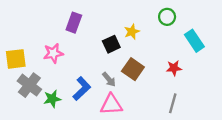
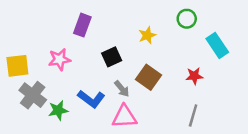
black square: (111, 44) -> (112, 57), moved
blue L-shape: (82, 89) -> (91, 99), turned 80

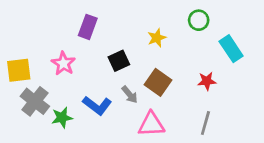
pink star: (59, 59) -> (63, 63), turned -30
pink triangle: (124, 117) -> (151, 124), moved

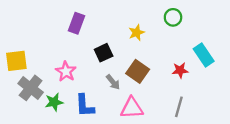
cyan rectangle: (231, 49) -> (204, 55), moved
pink star: (63, 63) -> (66, 71), moved
blue L-shape: (97, 105) -> (85, 106), moved, turned 50

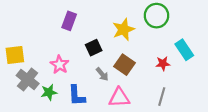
green circle: (173, 17) -> (156, 16), size x1.5
yellow star: (137, 33) -> (123, 29), size x1.5

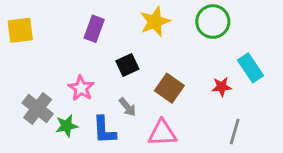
yellow star: (123, 29) -> (155, 22), moved
yellow square: (15, 55) -> (20, 30), moved
gray arrow: (102, 74) -> (127, 107), moved
gray line: (162, 97) -> (235, 132), moved

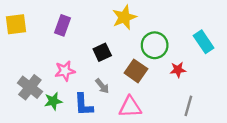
green circle: (213, 22) -> (155, 45), moved
purple rectangle: (94, 29) -> (63, 25), moved
cyan rectangle: (250, 68) -> (204, 42), moved
pink star: (81, 88) -> (65, 71), turned 30

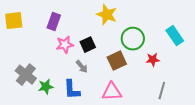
yellow star: (124, 17) -> (107, 15), turned -30
pink star: (65, 71) -> (65, 45), moved
brown square: (136, 71) -> (117, 61), turned 30
gray arrow: (102, 86) -> (82, 67), moved

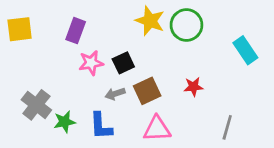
green circle: (133, 39) -> (186, 25), moved
red star: (153, 60) -> (193, 87), moved
brown square: (117, 61) -> (147, 91), moved
gray arrow: (82, 67) -> (115, 94), turned 112

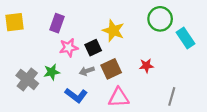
yellow star: (150, 21) -> (113, 31), moved
green circle: (186, 25) -> (160, 19), moved
green star: (64, 122) -> (52, 72), moved
blue L-shape: (101, 126) -> (76, 95), turned -50

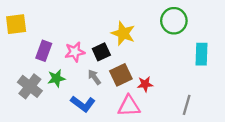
purple rectangle: (57, 23) -> (44, 51), moved
cyan rectangle: (186, 38) -> (202, 54), moved, turned 36
red star: (146, 66) -> (145, 84), moved
gray arrow: (87, 71) -> (94, 77), turned 72

